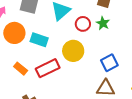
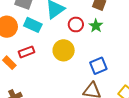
cyan rectangle: (39, 40) -> (33, 25), moved
red rectangle: (48, 68) -> (27, 52), moved, size x0.7

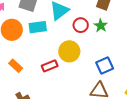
cyan rectangle: (33, 25) -> (38, 27), turned -30
red rectangle: (27, 52) -> (50, 66), moved

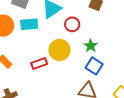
green star: (101, 26) -> (91, 46), moved
blue square: (105, 66) -> (94, 66), turned -36

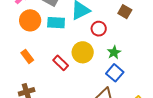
red rectangle: (39, 64) -> (61, 63), turned 56

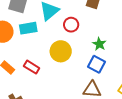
green star: (114, 52) -> (99, 44), moved
red rectangle: (61, 63) -> (32, 67), moved

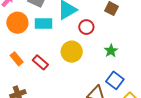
blue square: (97, 64) -> (115, 80), moved

